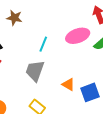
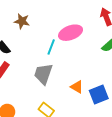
pink ellipse: (78, 36) -> (71, 33), moved

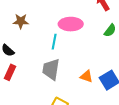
pink ellipse: (71, 33) -> (71, 24), turned 30

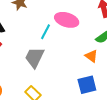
orange triangle: (86, 76) -> (91, 56), moved

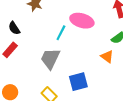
blue square: (87, 85) -> (78, 82), moved

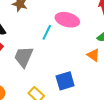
gray trapezoid: (50, 59) -> (24, 57), moved

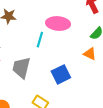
blue square: (65, 81) -> (61, 74), moved

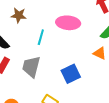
cyan line: (40, 40) -> (41, 37), moved

